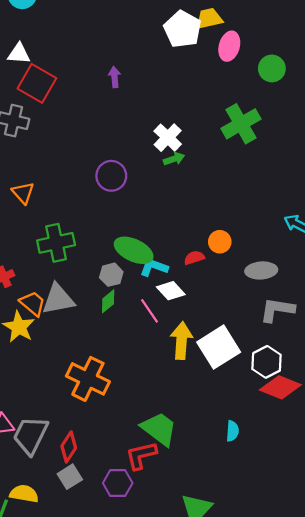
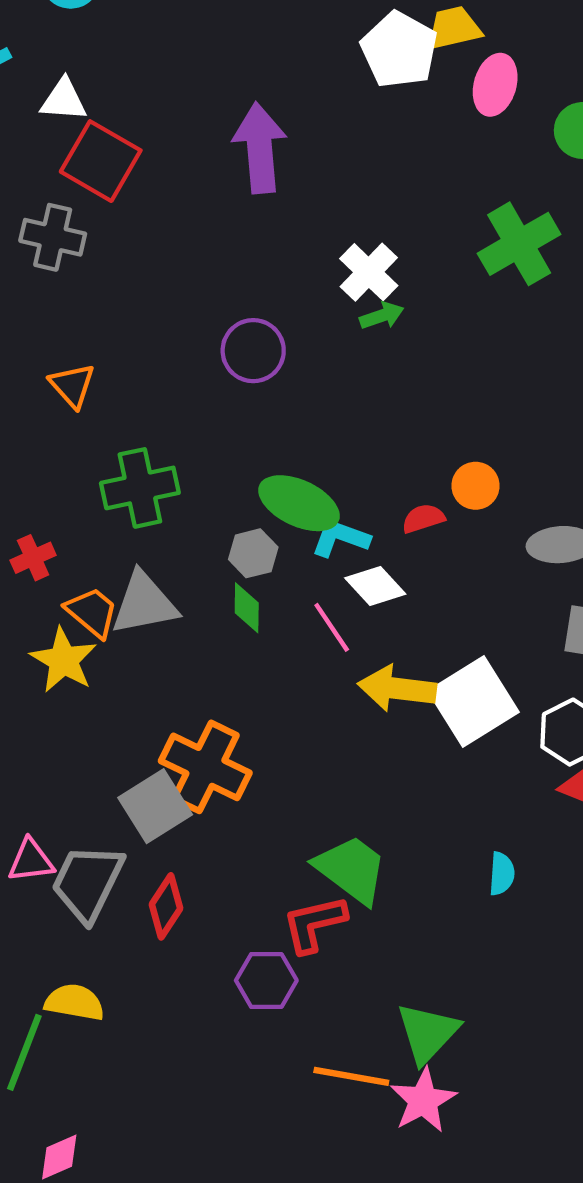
purple arrow: (114, 77) -> (260, 148), size x2.0
green diamond: (108, 301) -> (247, 608), turned -50
yellow arrow: (181, 341) -> (397, 688), turned -87
gray square: (70, 477) -> (155, 806), moved, size x1.4

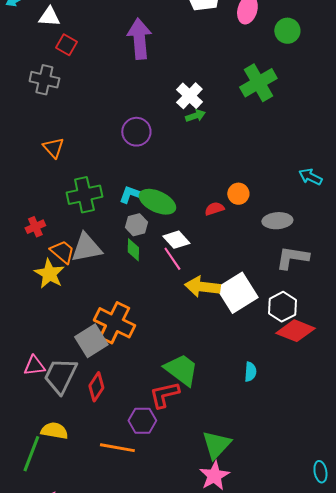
red square: (101, 161) -> (66, 45), size x0.6
cyan L-shape: (340, 538) -> (132, 195), moved
white diamond: (375, 586) -> (176, 240), moved
orange line: (351, 1076) -> (117, 448), moved

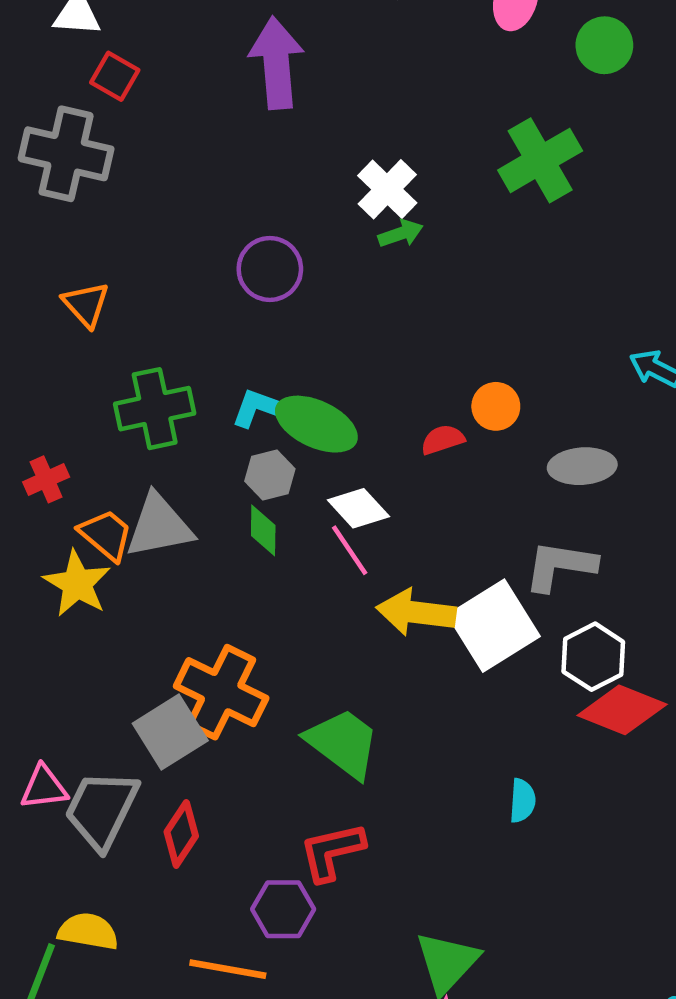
gray cross: (44, 80) -> (66, 154), size x1.4
gray L-shape: (292, 258) -> (560, 566), moved
green trapezoid: (181, 370) -> (343, 743), moved

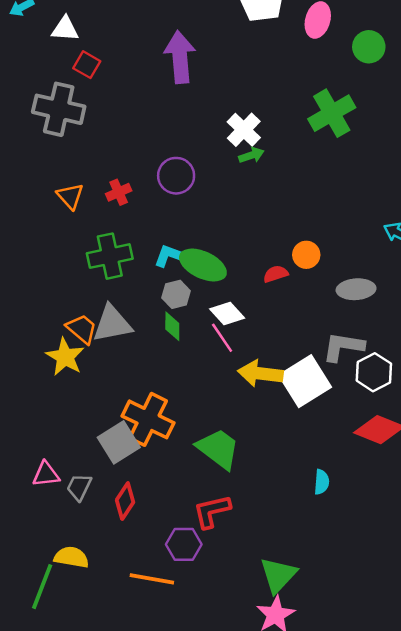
red cross: (46, 479) -> (119, 192), moved
white hexagon: (593, 657) -> (374, 372), moved
gray trapezoid: (101, 810) -> (79, 487), size x0.6

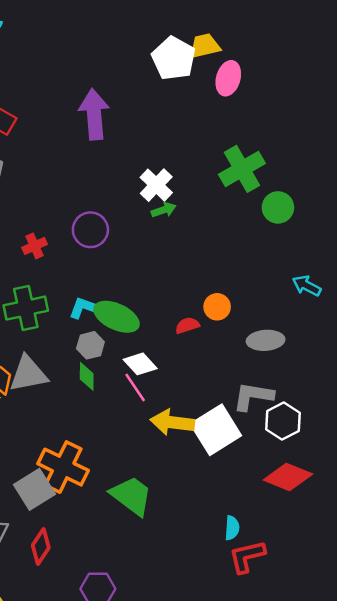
green circle: (369, 47) -> (278, 207), moved
red L-shape: (212, 511) -> (247, 556), moved

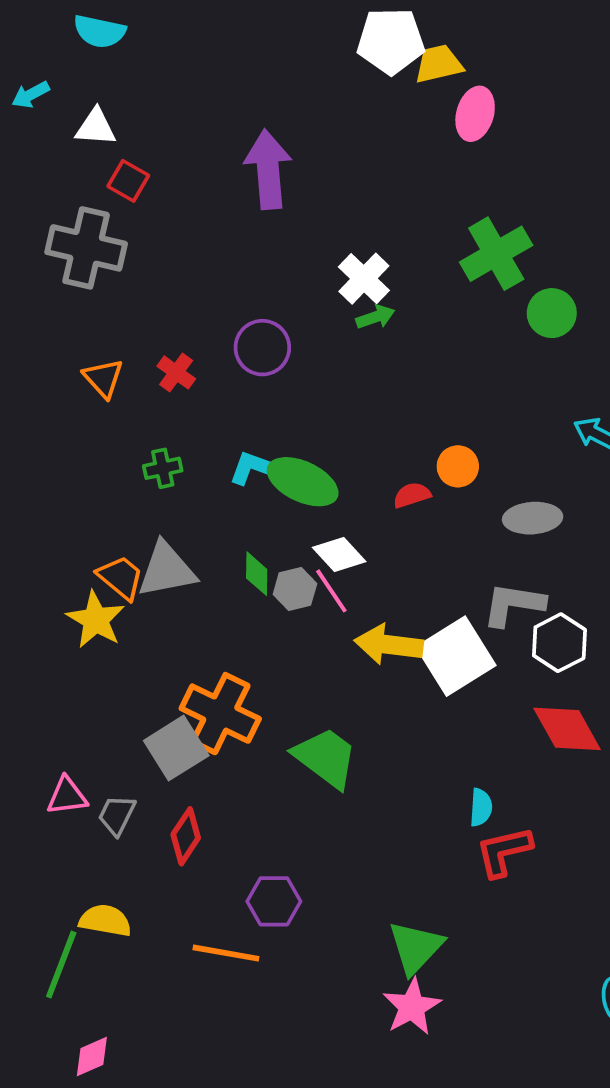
white pentagon: (174, 58) -> (391, 41), moved, turned -30
red cross: (35, 246) -> (176, 372), turned -30
green cross: (26, 308) -> (163, 468), size x0.6
gray hexagon: (90, 345) -> (295, 589), moved
red diamond: (288, 477) -> (567, 729), turned 39

